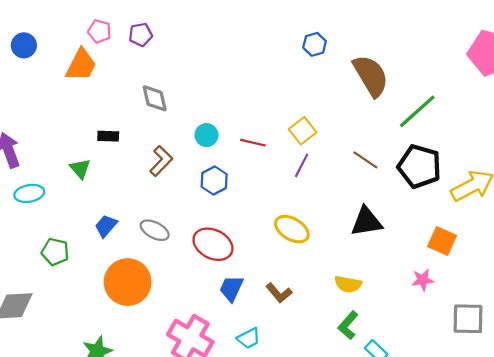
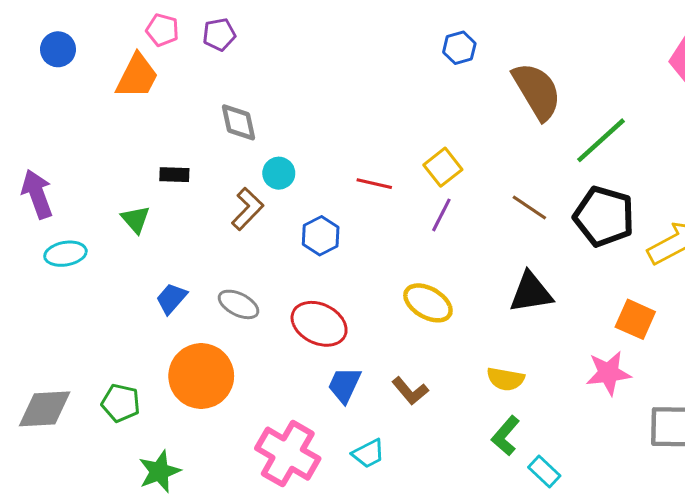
cyan circle: (206, 135) -> (279, 173), moved
green pentagon: (55, 252) -> (121, 403), moved
pink star: (423, 280) -> (608, 373), size x1.4

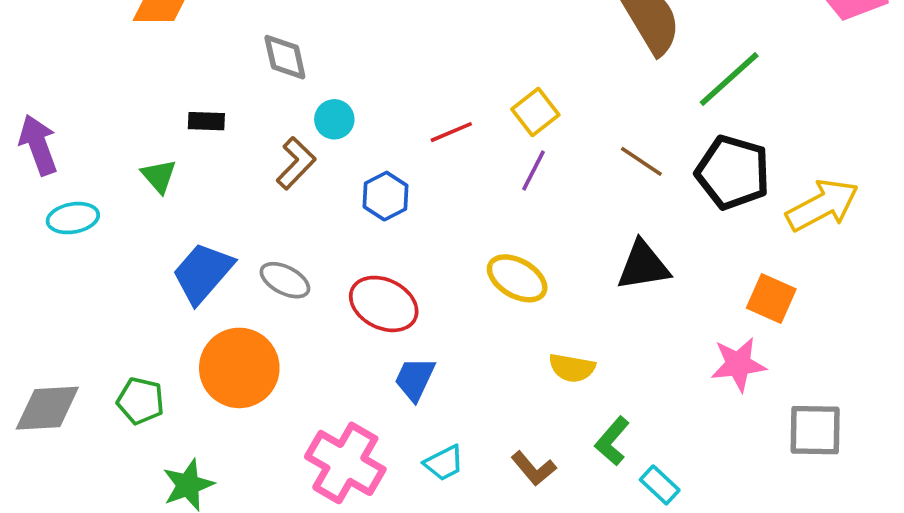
red line: (374, 184) -> (451, 132), turned -36
blue trapezoid: (171, 298) -> (203, 273), size x1.6
yellow semicircle: (506, 379) -> (572, 368), moved
brown L-shape: (410, 391) -> (534, 468), moved

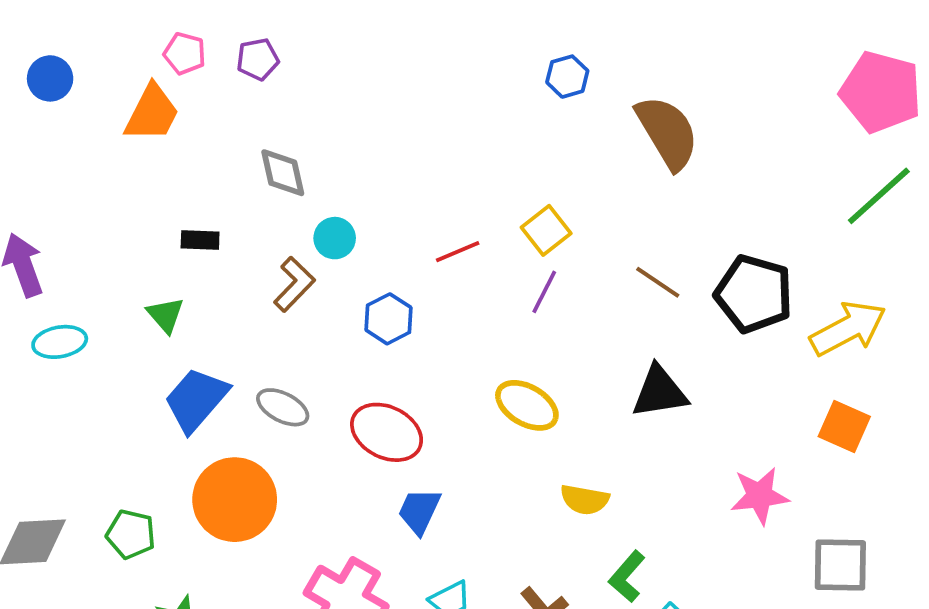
green line: (729, 79) -> (879, 196), moved
green triangle: (159, 176) -> (165, 315), moved
orange square: (771, 298) -> (844, 427), moved

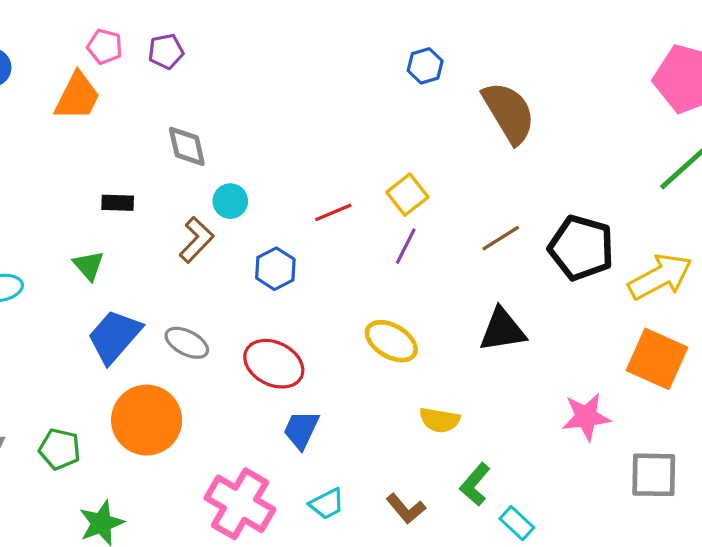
brown line: (658, 282) -> (501, 238), turned -66
orange square: (844, 427) -> (657, 359), size x1.4

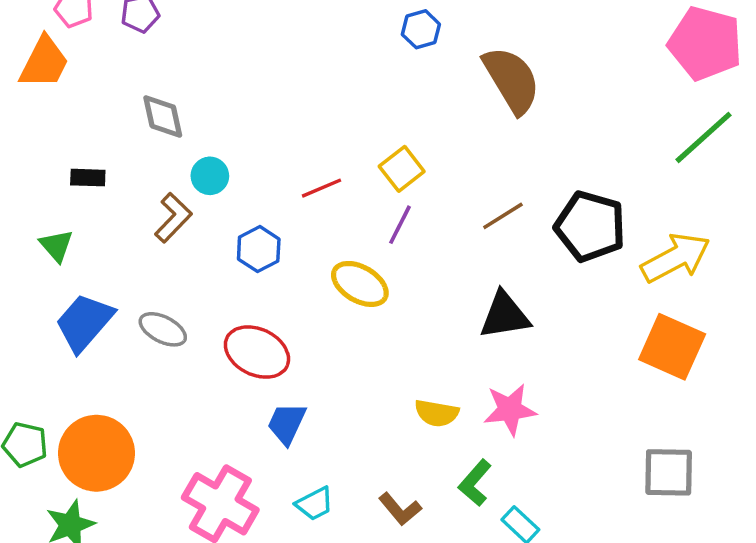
yellow ellipse: (391, 341) -> (360, 284), moved
pink star: (586, 417) -> (510, 410), moved
orange circle: (147, 420) -> (96, 453), moved

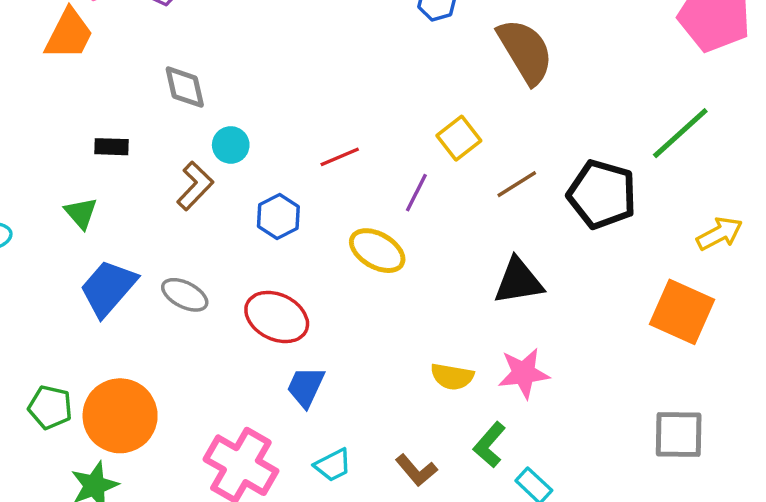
green line: (704, 137) -> (680, 133), moved
yellow square: (402, 169) -> (459, 138), moved
yellow arrow: (676, 258) -> (719, 234), moved, size x0.7

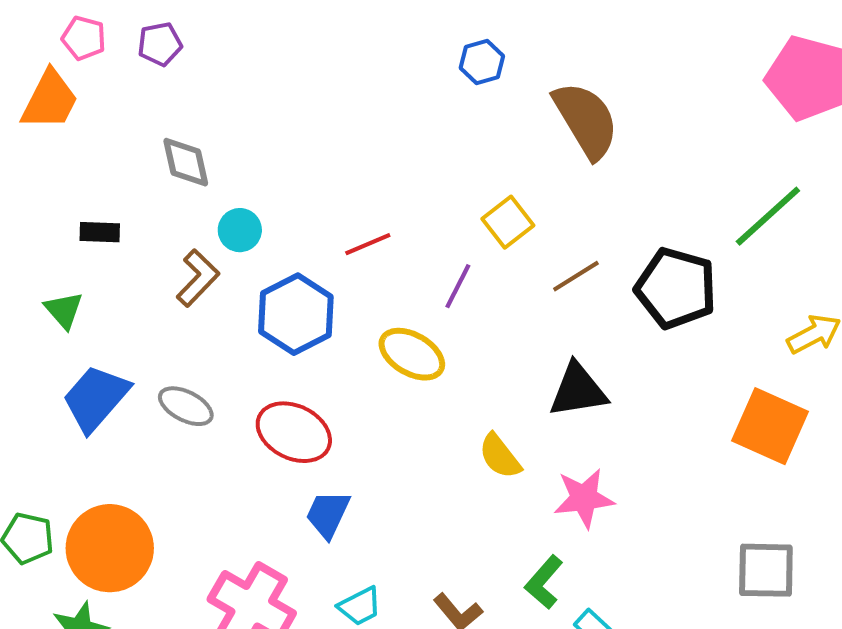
blue hexagon: (278, 217) -> (296, 314), size x1.5
yellow semicircle: (452, 377) -> (500, 456), moved, turned 42

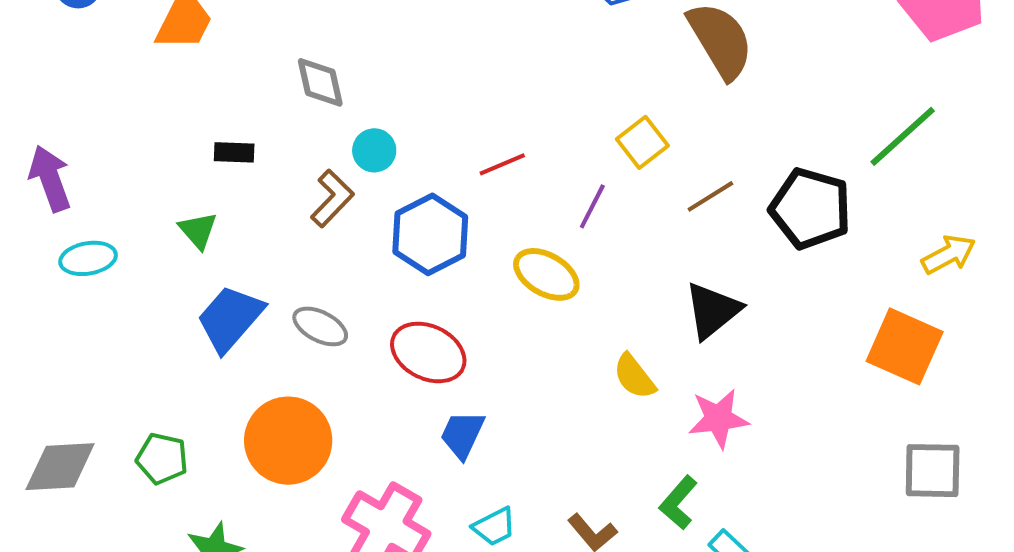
black triangle: (578, 390) -> (712, 310), turned -30
orange circle: (110, 548) -> (288, 441), moved
gray square: (766, 570) -> (933, 471), moved

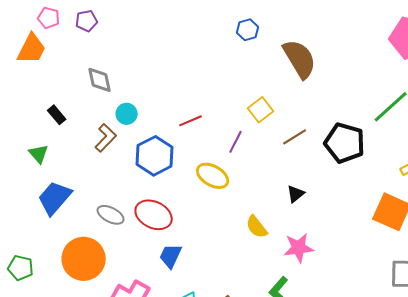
black rectangle: (234, 152) -> (57, 115), turned 48
black triangle: (712, 310) -> (296, 194), size x0.6
gray ellipse: (320, 326) -> (111, 215), moved

